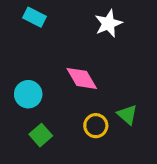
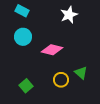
pink diamond: (82, 78) -> (52, 50), turned -45
cyan circle: (28, 94) -> (23, 37), moved

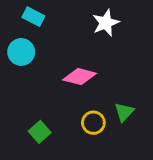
cyan circle: (23, 37) -> (21, 52), moved
green triangle: (81, 73) -> (124, 112), turned 32

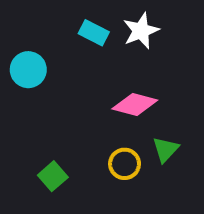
cyan rectangle: (33, 17) -> (94, 33), moved
pink diamond: (80, 77) -> (135, 104), moved

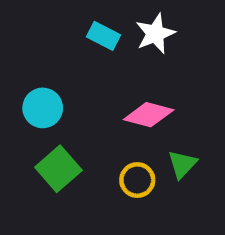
cyan circle: (28, 70) -> (43, 108), moved
green square: (53, 176) -> (58, 169), moved, size x1.4

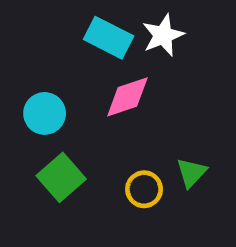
cyan rectangle: (103, 36) -> (109, 38), size x1.4
pink diamond: (149, 115) -> (127, 97), moved, turned -33

